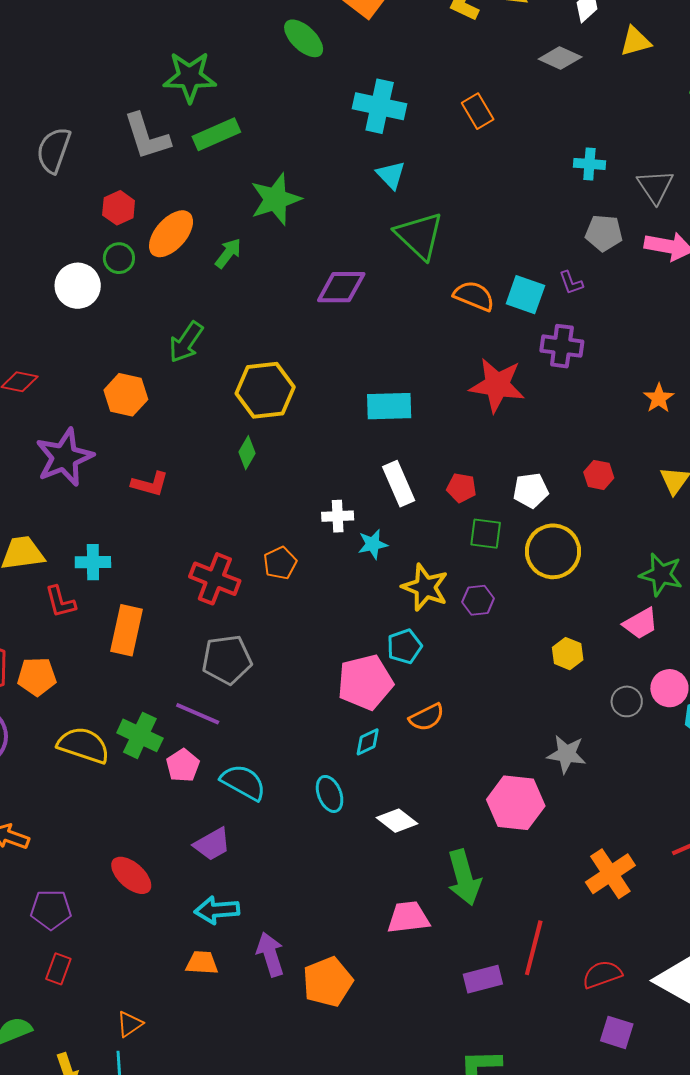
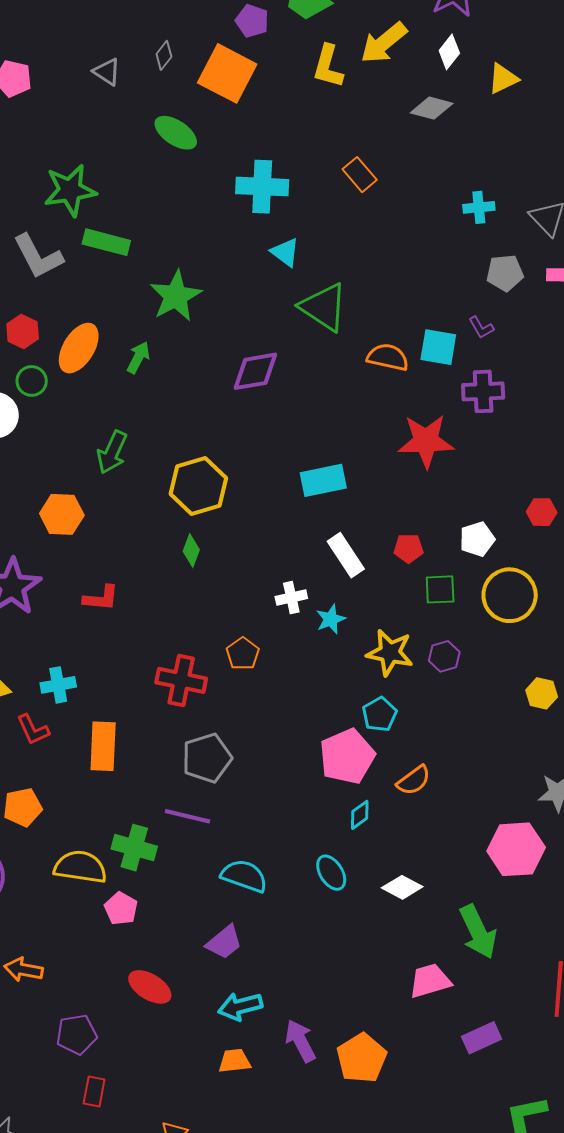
green rectangle: (216, 134) -> (106, 242), turned 48
pink pentagon: (183, 765) -> (121, 909), moved
purple rectangle: (483, 979) -> (482, 1038), moved

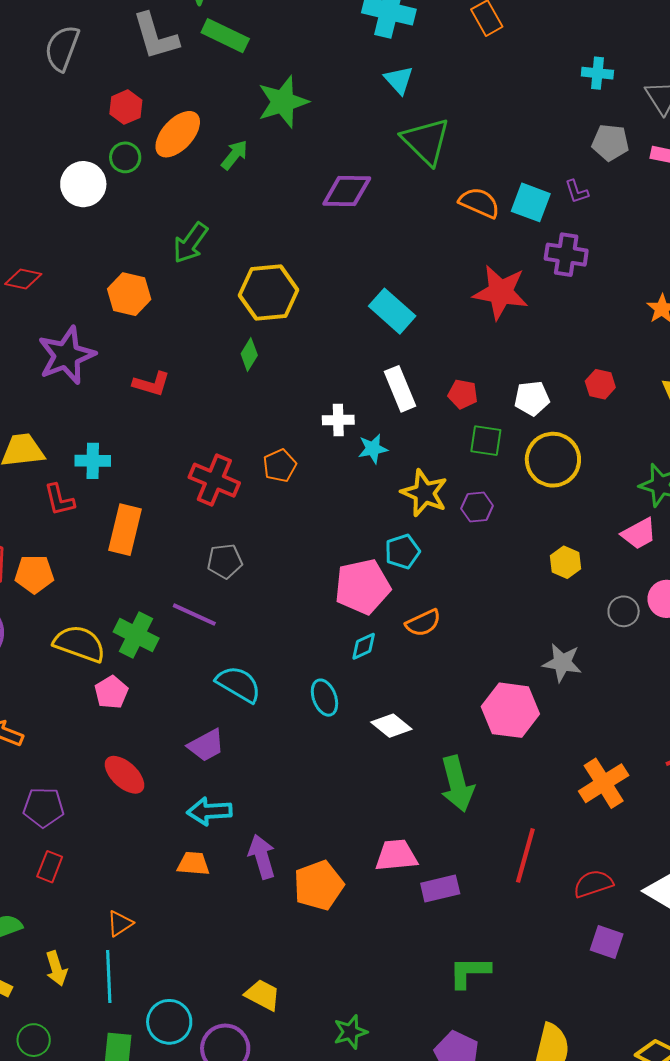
cyan rectangle: (323, 480) -> (392, 311), turned 42
gray pentagon: (207, 758) -> (225, 561), size x0.7
pink trapezoid: (430, 981) -> (396, 855), moved

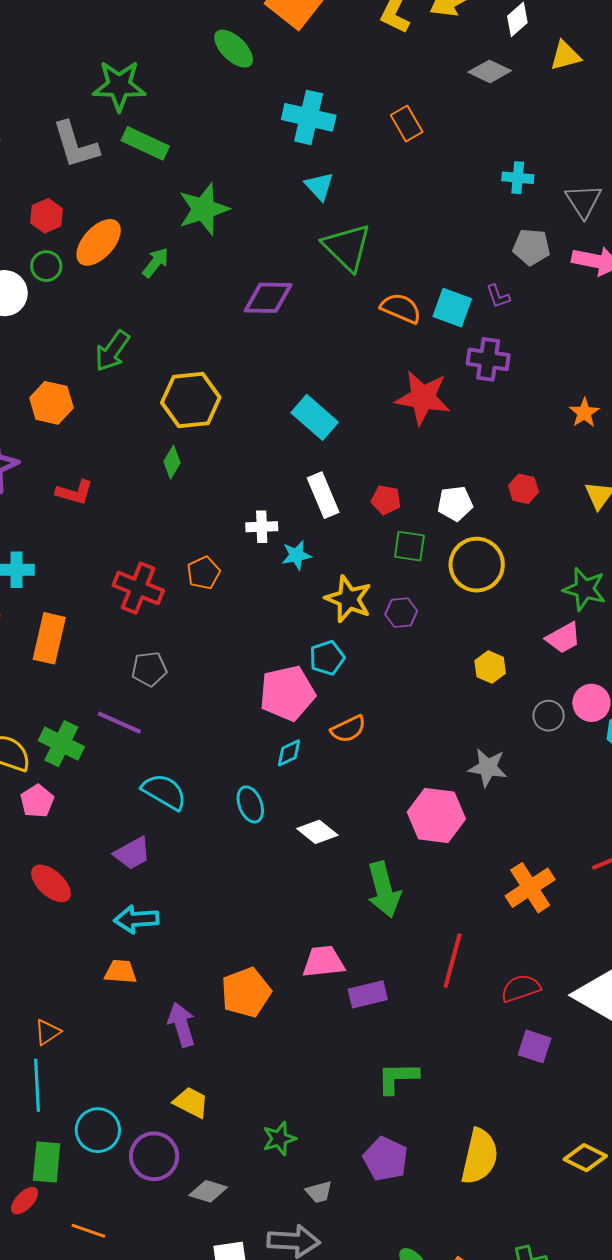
purple arrow: (262, 857) -> (182, 1025), moved

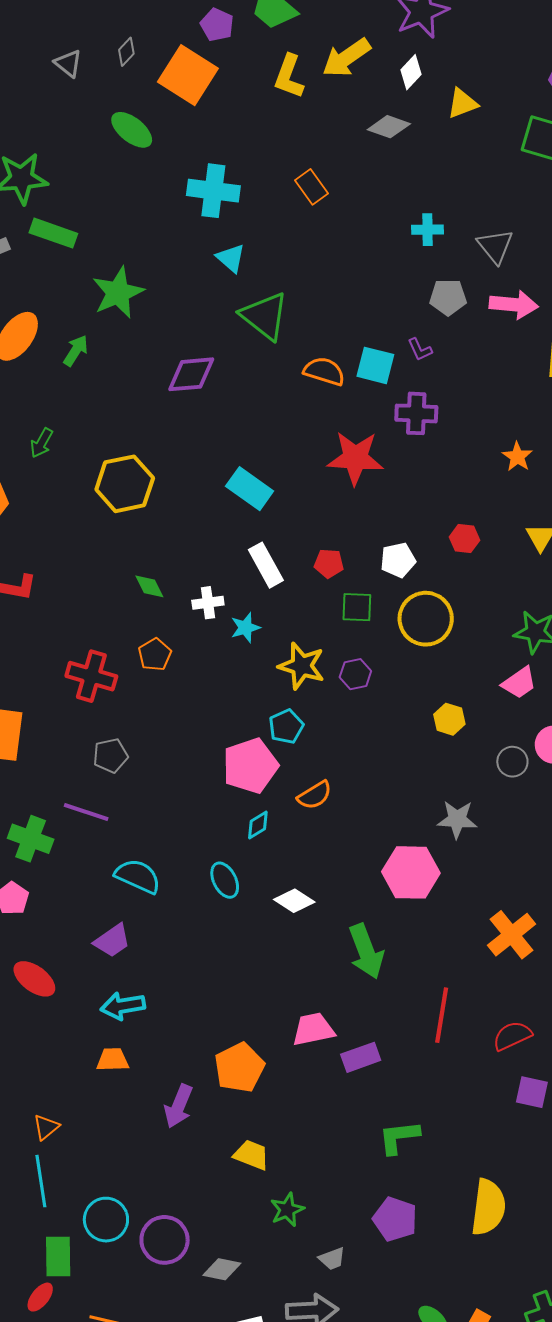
green arrow: (112, 351) -> (42, 443), size x0.7
green diamond: (172, 462) -> (149, 586), moved, turned -52
purple arrow: (182, 1025) -> (179, 1106), turned -135
yellow trapezoid: (191, 1102) -> (251, 1155), moved

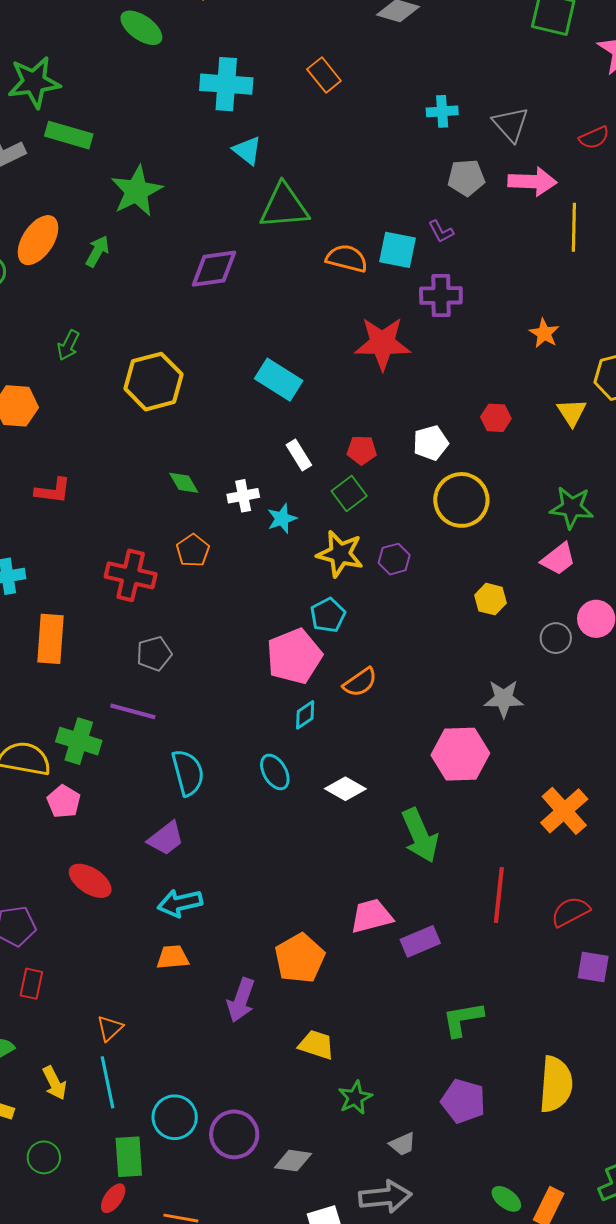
green triangle: (264, 316) -> (284, 206), turned -40
white rectangle: (266, 565) -> (299, 455), size x0.7
green square: (357, 607) -> (349, 493), moved, turned -36
cyan semicircle: (138, 876) -> (188, 773), turned 54

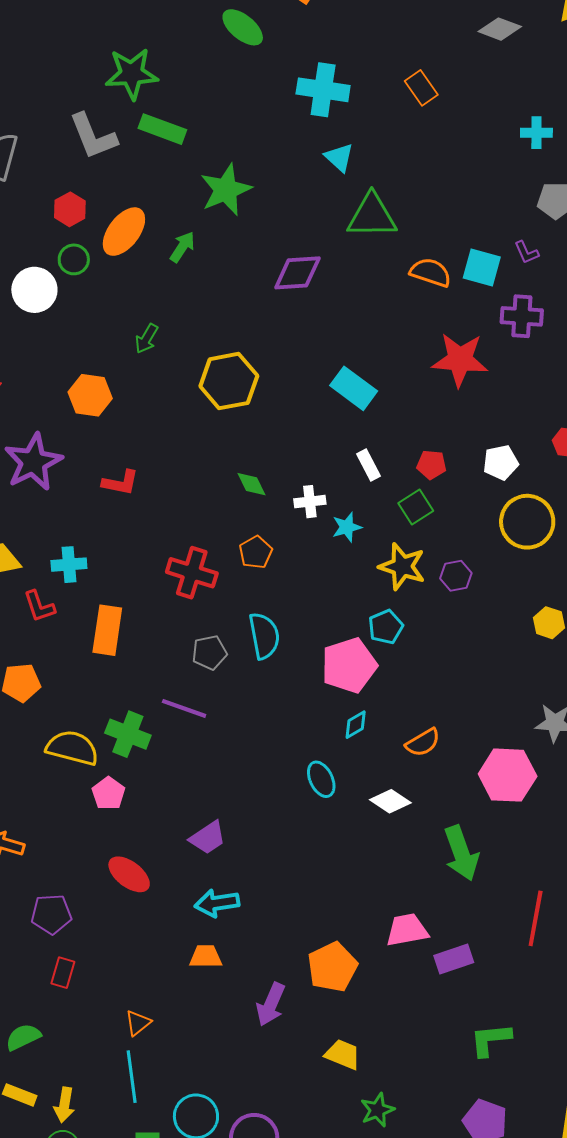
orange semicircle: (360, 682) -> (423, 743), moved
cyan semicircle: (188, 773) -> (264, 636), moved
yellow arrow: (54, 1083) -> (64, 1105), moved, turned 32

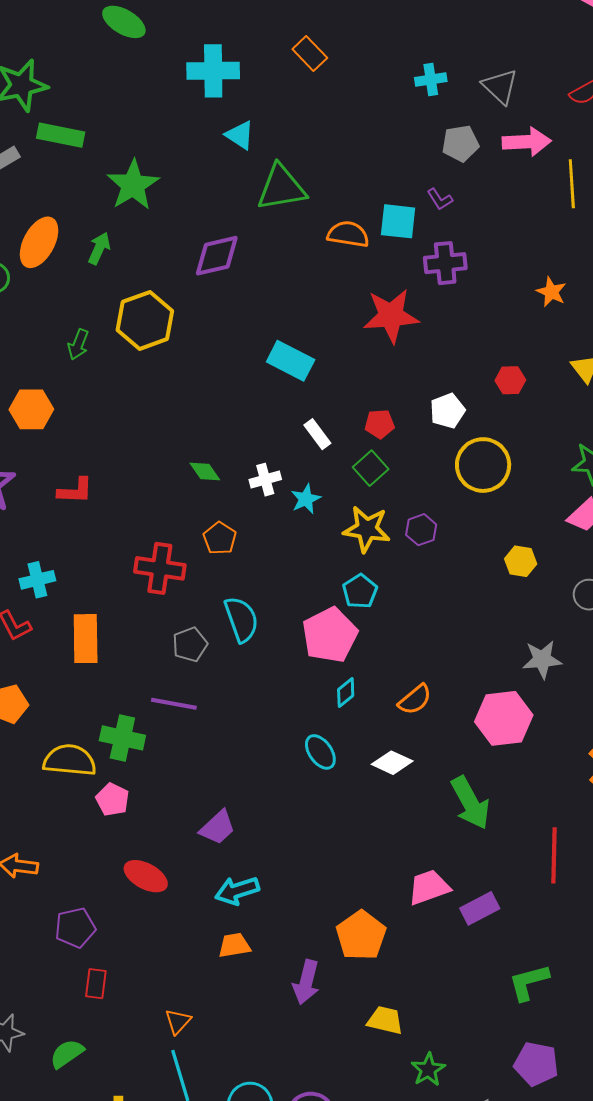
yellow hexagon: (229, 381) -> (145, 320), moved

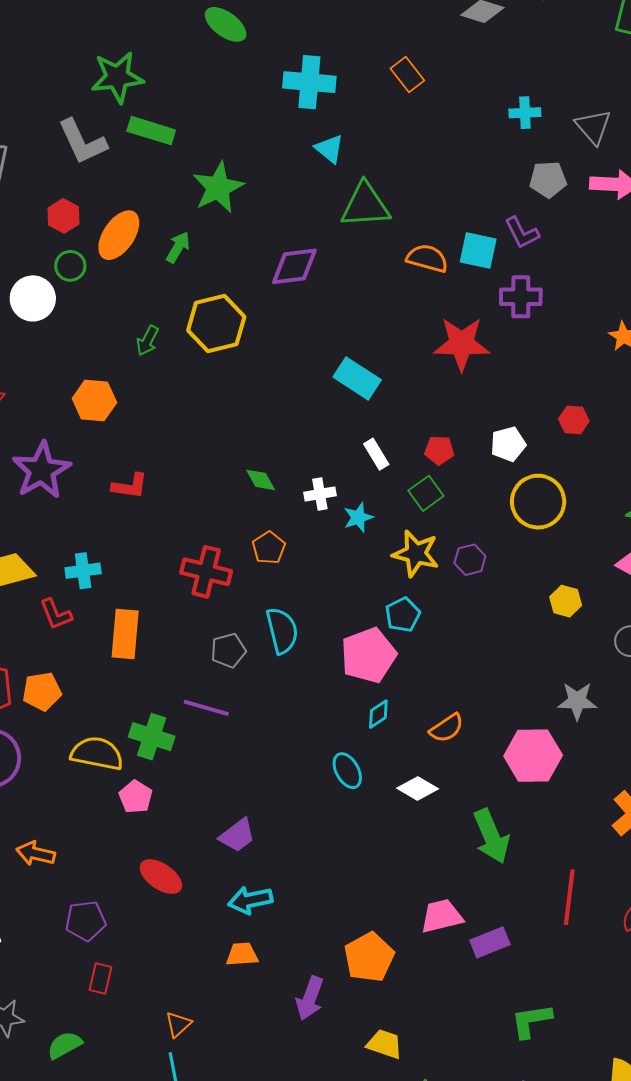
purple L-shape: (440, 199) -> (522, 233), size x1.4

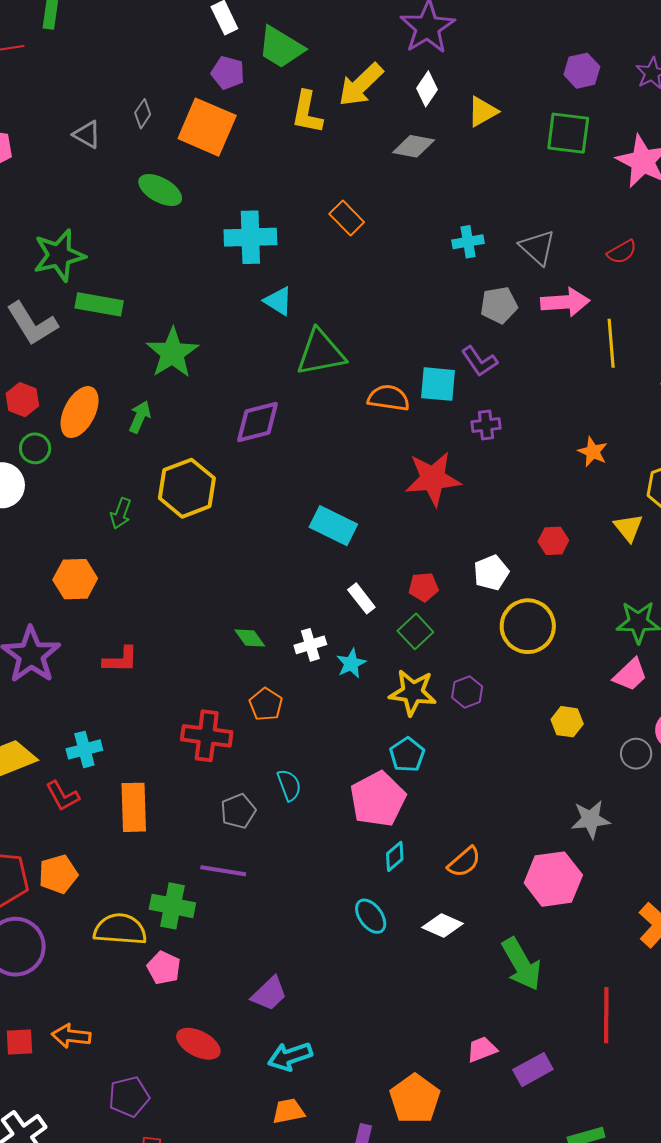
purple cross: (521, 297) -> (486, 425), size x0.7
cyan semicircle: (282, 631) -> (289, 785), size x0.7
pink trapezoid: (442, 916) -> (482, 1049), size x0.7

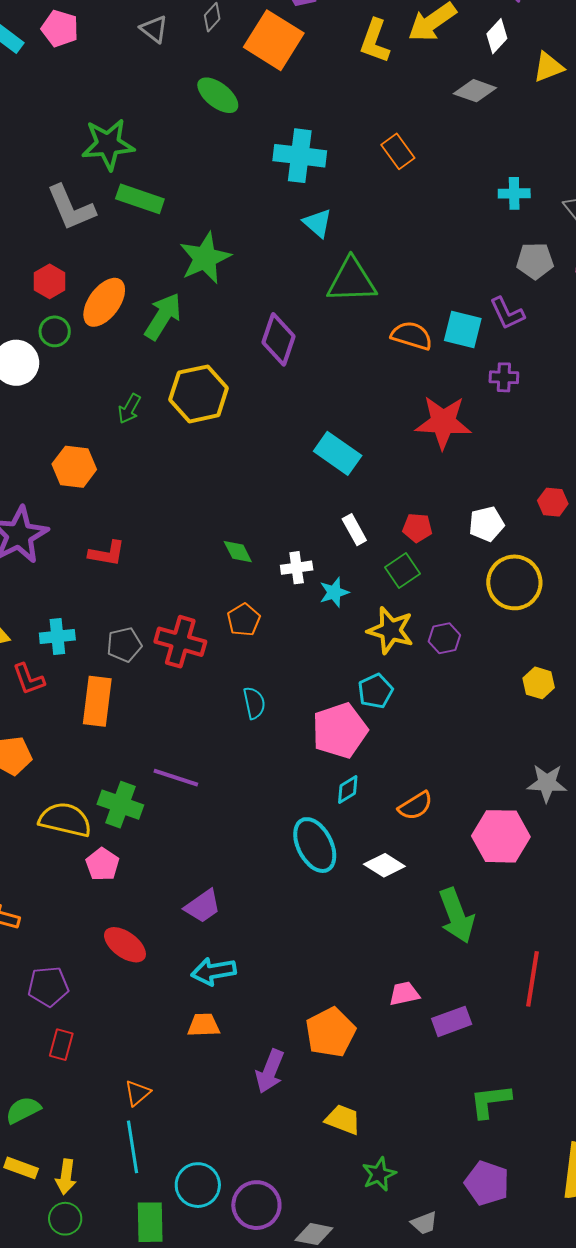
green arrow: (140, 417) -> (163, 316), size x1.5
purple diamond: (258, 422) -> (279, 339), turned -66
gray pentagon: (238, 811) -> (124, 645), moved
cyan ellipse: (371, 916) -> (315, 845), size x1.5

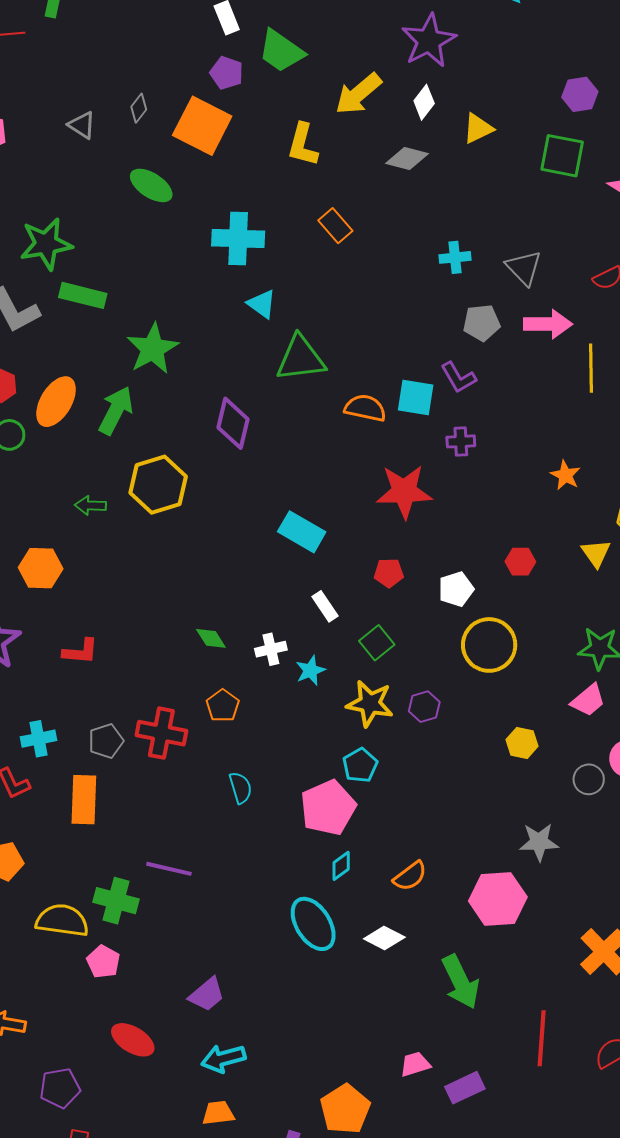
yellow L-shape: (375, 41) -> (303, 145), moved
green arrow: (129, 409) -> (90, 505), turned 68
red pentagon: (417, 528) -> (389, 573), moved

